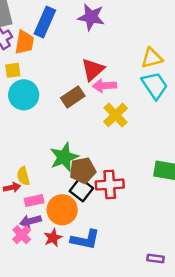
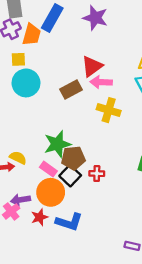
yellow cross: (116, 115) -> (109, 110), turned -35
yellow semicircle: (23, 176) -> (18, 158), turned 126
red cross: (110, 185) -> (97, 174), size x0.6
pink rectangle: (34, 201) -> (48, 169), moved, turned 42

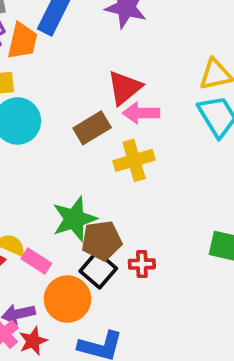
yellow cross: (109, 110) -> (134, 160), moved, turned -30
pink rectangle: (48, 169) -> (36, 261), moved
red star: (40, 217) -> (33, 341), moved

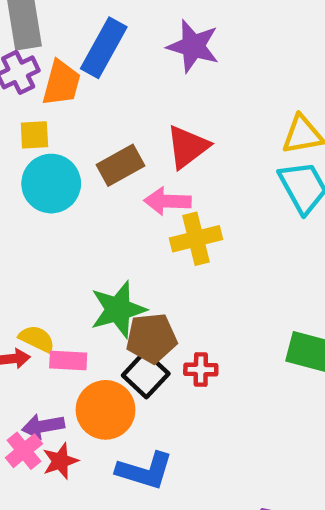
pink arrow: (141, 113) -> (167, 201), moved
brown rectangle: (92, 128) -> (121, 165), moved
pink rectangle: (36, 261) -> (68, 361), turned -32

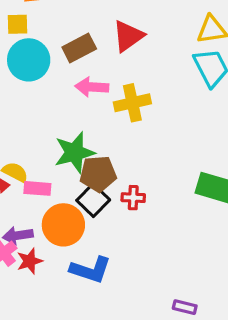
pink arrow: (167, 201) -> (92, 87), moved

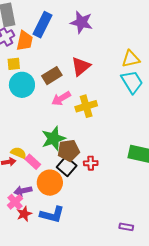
pink arrow: (92, 87) -> (61, 98), turned -30
pink rectangle: (37, 188) -> (33, 162), turned 42
red star: (30, 261) -> (24, 214), moved
blue L-shape: (91, 270) -> (52, 215), moved

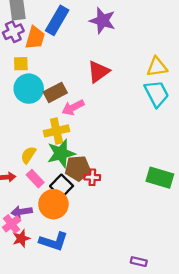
brown rectangle: (52, 76) -> (55, 92), moved
yellow cross: (86, 106) -> (57, 131), moved
yellow semicircle: (19, 153) -> (28, 155), moved, turned -84
red cross: (91, 163) -> (92, 177), moved
black square: (67, 166) -> (62, 186), moved

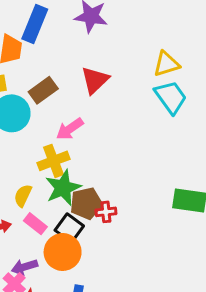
brown rectangle: (55, 92) -> (43, 90), moved

